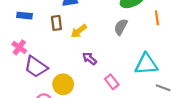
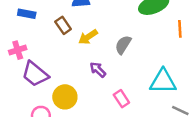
brown rectangle: (56, 23) -> (63, 25), turned -32
gray semicircle: (121, 27) -> (123, 45), moved
pink cross: (19, 47) -> (18, 50), turned 32

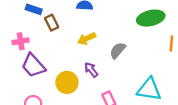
brown rectangle: (63, 25) -> (52, 23), moved
yellow circle: (65, 97) -> (67, 82), moved

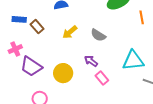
gray semicircle: (118, 50) -> (98, 35), turned -84
purple arrow: (91, 70) -> (91, 61), moved

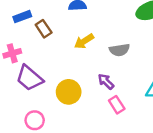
blue rectangle: (19, 19) -> (22, 17), turned -32
gray semicircle: (98, 35) -> (120, 50), turned -49

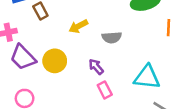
yellow circle: (69, 92) -> (55, 61), moved

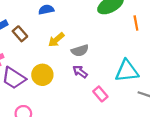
gray semicircle: (112, 37) -> (80, 51), moved
pink rectangle: (105, 90) -> (100, 94), moved

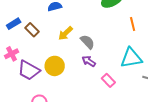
orange line: (136, 23) -> (133, 24), moved
gray semicircle: (80, 51) -> (87, 42), turned -112

